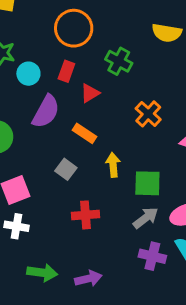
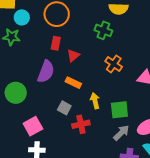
green cross: (119, 61) -> (103, 30), moved
cyan circle: (28, 74) -> (22, 17), moved
red cross: (86, 215) -> (81, 124), moved

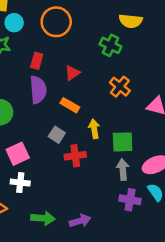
red rectangle: (56, 43) -> (37, 61), moved
purple semicircle: (46, 72) -> (38, 90), turned -30
gray arrow: (121, 133) -> (123, 170), turned -54

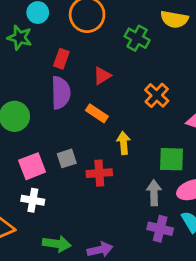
green cross: (111, 45) -> (137, 38), moved
gray square: (57, 135) -> (67, 158), moved, turned 35
green square: (123, 142) -> (171, 159), moved

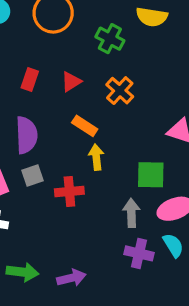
red rectangle: (61, 59) -> (30, 80), moved
purple semicircle: (61, 93) -> (26, 135), moved
orange cross: (157, 95) -> (120, 91), moved
orange rectangle: (97, 113) -> (85, 126), moved

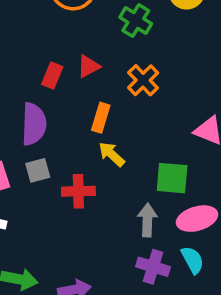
red rectangle: (30, 80) -> (52, 76), moved
orange rectangle: (85, 126) -> (101, 118), turned 70
yellow arrow: (96, 157) -> (112, 154), turned -45

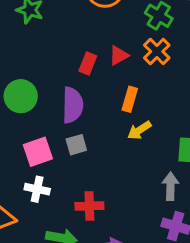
orange cross: (143, 80) -> (157, 51), moved
yellow arrow: (112, 154) -> (139, 130), turned -75
red cross: (78, 191) -> (89, 206), moved

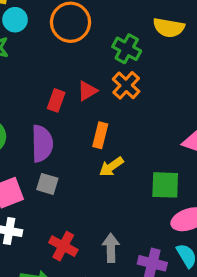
gray square: (76, 145) -> (47, 184), turned 35
gray arrow: (170, 186) -> (111, 248), moved
red cross: (89, 206) -> (63, 246), turned 32

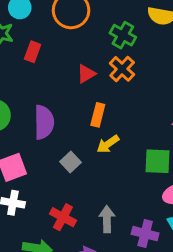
red rectangle: (56, 100) -> (33, 52), moved
gray square: (47, 184) -> (70, 162), moved, turned 30

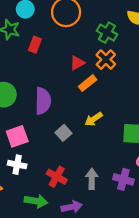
orange rectangle: (98, 115) -> (88, 83), moved, turned 36
purple cross: (145, 234) -> (123, 179), moved

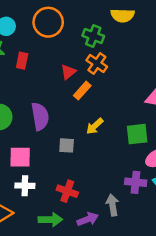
gray square: (64, 133) -> (67, 145), turned -35
pink square: (17, 136) -> (20, 157), turned 30
gray arrow: (92, 179) -> (112, 205), moved

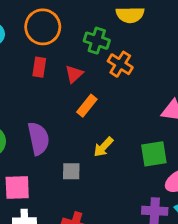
red rectangle: (22, 61) -> (39, 67), moved
orange cross: (97, 63) -> (120, 64), moved
red triangle: (68, 72) -> (74, 74), moved

